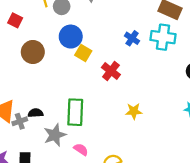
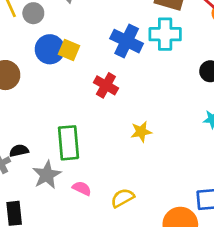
blue cross: (132, 38) -> (127, 41), size x1.6
yellow square: (83, 53) -> (69, 50), moved

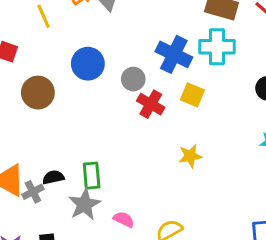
gray circle: (33, 13) -> (133, 79), moved
yellow square: (69, 50) -> (192, 95), moved
green rectangle: (68, 143) -> (92, 176), moved, size x0.7

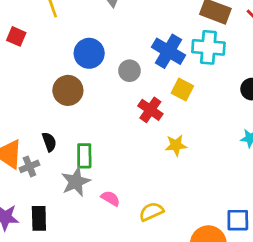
brown circle: (38, 93) -> (68, 90), moved
red cross: (151, 104) -> (150, 110), moved
black semicircle: (53, 177) -> (49, 142), moved, turned 78

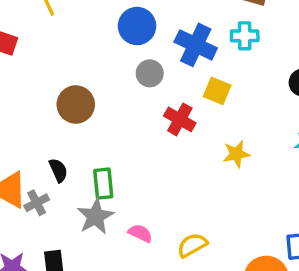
cyan cross: (208, 47) -> (245, 36), size x0.7
blue circle: (89, 53) -> (137, 26), moved
yellow star: (176, 145) -> (236, 154), moved

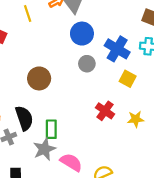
red cross: (180, 119) -> (105, 111), moved
black semicircle: (58, 170) -> (24, 118), size x1.6
pink semicircle: (140, 233) -> (71, 162), size x1.5

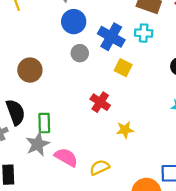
yellow star: (136, 119) -> (125, 130), moved

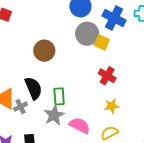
gray circle: (80, 53) -> (87, 34), size x1.5
yellow square: (123, 68) -> (102, 42), moved
yellow star: (125, 130) -> (112, 106), moved

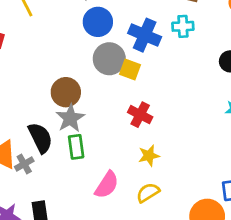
brown circle: (44, 51) -> (66, 92), moved
gray star: (54, 115) -> (70, 118), moved
pink semicircle: (80, 125) -> (107, 185), turned 100

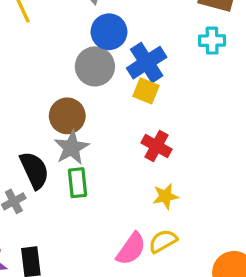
blue cross: (145, 35) -> (147, 63), moved, turned 32
gray circle: (109, 59) -> (95, 66), moved
pink semicircle: (107, 185) -> (131, 249), moved

